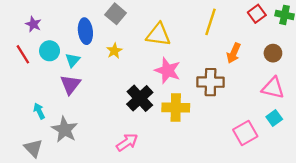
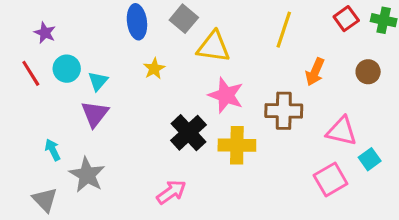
gray square: (116, 14) -> (184, 19), moved
blue ellipse: (85, 31) -> (137, 22), moved
pink triangle: (273, 88) -> (342, 131), moved

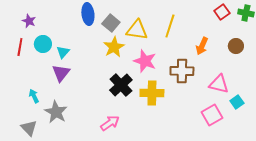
gray square: (184, 19) -> (111, 23), moved
yellow line: (284, 30) -> (170, 26), moved
yellow star: (154, 69) -> (114, 47), moved, size x1.5
red line: (31, 73) -> (20, 47), turned 42

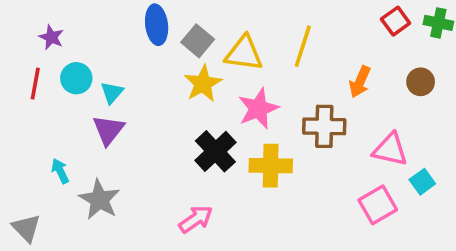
pink star: (145, 61) -> (258, 109), turned 30
gray triangle: (29, 128) -> (26, 228), moved

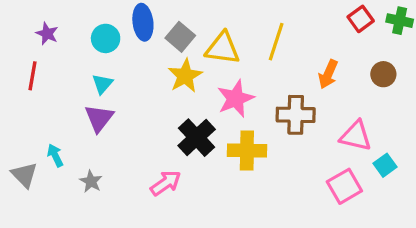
cyan circle: (76, 78) -> (106, 38), moved
gray star: (99, 200) -> (91, 181), size x0.6
pink arrow: (196, 219) -> (166, 183), moved
gray triangle: (26, 228) -> (24, 175), moved

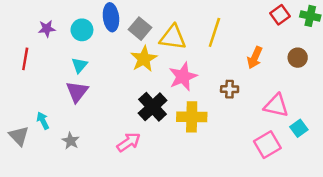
purple star: (47, 34) -> (47, 29), moved, turned -30
brown cross: (296, 115) -> (230, 89), size x0.6

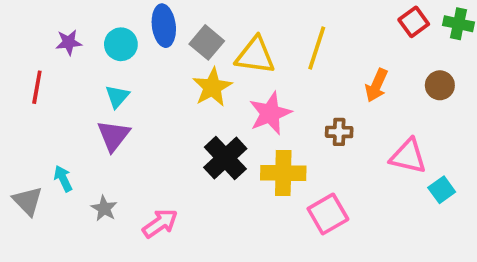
pink arrow: (129, 142) -> (160, 223), moved
pink square: (267, 145) -> (328, 214), moved

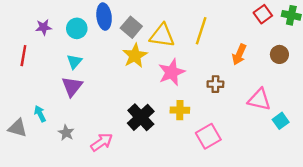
black cross: (225, 158) -> (141, 117), moved
yellow cross: (283, 173) -> (180, 110), size x0.7
gray triangle: (28, 201) -> (18, 128), turned -30

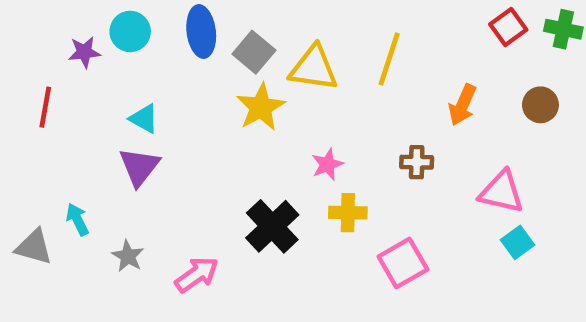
cyan circle: (77, 28) -> (130, 31), moved
cyan triangle: (74, 62) -> (144, 119), turned -42
pink star: (172, 72) -> (327, 164), moved, size x0.6
cyan square: (281, 121) -> (518, 242), moved

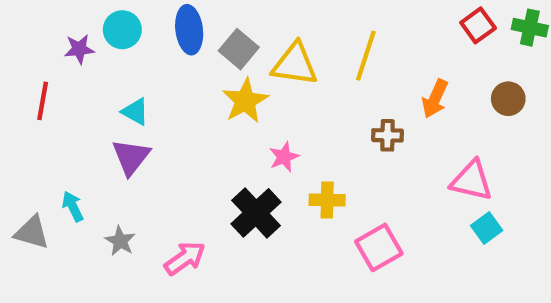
brown cross: (417, 162) -> (387, 135), moved
pink star: (327, 164) -> (284, 157), moved

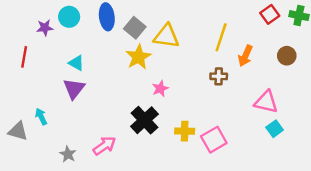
yellow line: (366, 56) -> (221, 37), moved
yellow cross: (327, 200) -> (185, 131), moved
gray star: (120, 241) -> (68, 154), moved

